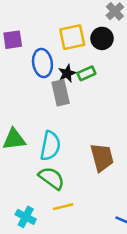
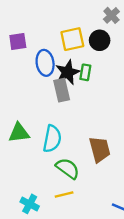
black star: (67, 73) -> (68, 72), size x1.5
green rectangle: (86, 73) -> (85, 72), turned -56
green semicircle: (52, 178) -> (68, 168), moved

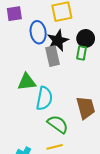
black circle: (100, 40) -> (86, 38), moved
green rectangle: (85, 72) -> (82, 53), moved
green triangle: (19, 133) -> (27, 82), moved

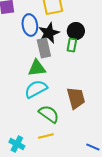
green triangle: (27, 82) -> (37, 68), moved
cyan semicircle: (44, 98) -> (36, 89), turned -130

